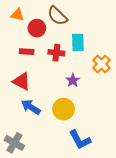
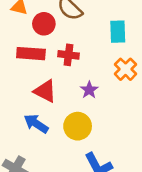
cyan rectangle: (78, 42) -> (118, 32), moved
red rectangle: (27, 52) -> (31, 54), size x1.5
red triangle: (22, 81) -> (45, 91), moved

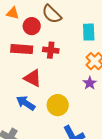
purple star: (89, 90) -> (90, 83), moved

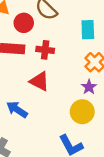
red triangle: (33, 78) -> (39, 81), moved
yellow circle: (58, 105) -> (82, 112), moved

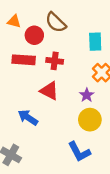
purple star: (89, 87) -> (87, 95), moved

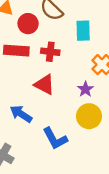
cyan rectangle: (95, 42) -> (83, 31), moved
blue L-shape: (79, 152) -> (55, 138), moved

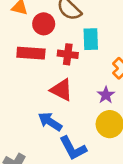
cyan rectangle: (83, 31) -> (91, 39), moved
blue arrow: (21, 114) -> (50, 122), moved

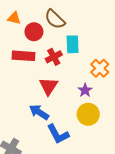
red cross: (68, 54) -> (54, 57), turned -35
red triangle: (61, 90) -> (49, 86), turned 36

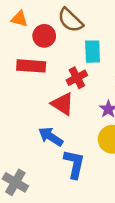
red cross: (54, 57) -> (77, 78), moved
red triangle: (49, 86) -> (62, 104), turned -30
blue L-shape: (58, 134) -> (74, 164), turned -140

